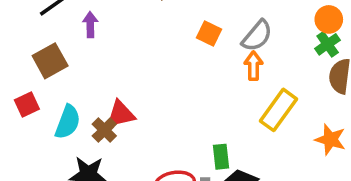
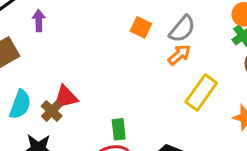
orange arrow: (253, 66) -> (179, 55), turned 50
green rectangle: (221, 157) -> (119, 129), moved

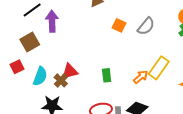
purple arrow: (39, 21) -> (52, 21), size x1.5
orange arrow: (179, 55) -> (141, 77), moved
green rectangle: (119, 129) -> (107, 75), moved

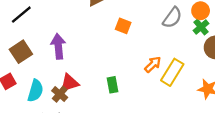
purple arrow: (52, 21) -> (58, 46), moved
gray semicircle: (146, 26) -> (172, 18), moved
orange arrow: (141, 77) -> (153, 64), moved

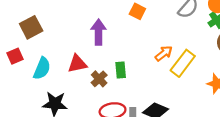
purple arrow: (58, 46) -> (99, 32), moved
brown cross: (60, 94) -> (99, 79), moved

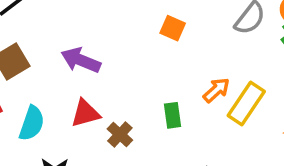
purple arrow: (99, 32) -> (81, 60), moved, turned -65
green rectangle: (121, 70) -> (172, 115), moved

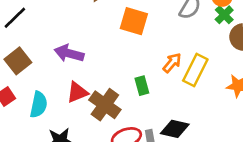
orange square: (173, 28) -> (134, 21), size x1.5
brown cross: (120, 134) -> (105, 105), size x1.6

